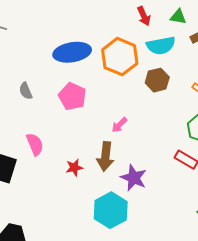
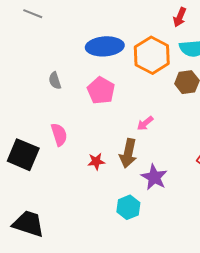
red arrow: (144, 16) -> (180, 17), turned 42
cyan hexagon: (111, 210) -> (128, 207), size x0.7

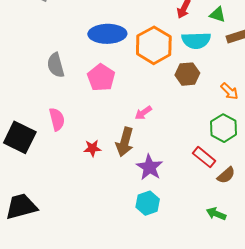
gray semicircle: (55, 81) -> (56, 65), size x1.4
cyan hexagon: (128, 207) -> (148, 203), moved
black trapezoid: (28, 224) -> (21, 207), turned -36

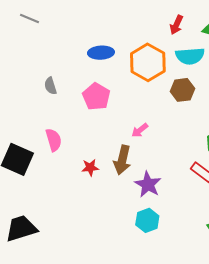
blue ellipse: (107, 34) -> (101, 53), size x0.7
gray semicircle: (56, 65) -> (50, 86), size x0.7

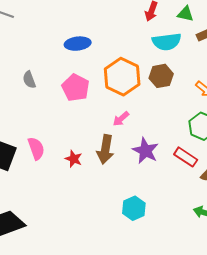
orange hexagon: (148, 62) -> (122, 77), moved
pink semicircle: (54, 140) -> (36, 148), moved
red star: (90, 167) -> (74, 159), turned 30
purple star: (148, 184) -> (145, 151), moved

